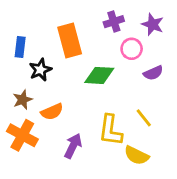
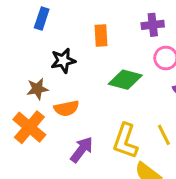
orange rectangle: (70, 41) -> (101, 36), size x0.6
blue rectangle: (20, 47) -> (42, 18), moved

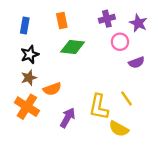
orange rectangle: (101, 36) -> (62, 20), moved
black star: (63, 61) -> (30, 54), moved
green diamond: (125, 80) -> (73, 47), moved

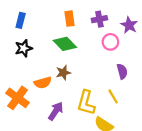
orange rectangle: (62, 20) -> (70, 19), moved
green diamond: (73, 47) -> (65, 44), turned 35
purple semicircle: (136, 62) -> (122, 71), moved, turned -88
brown star: (29, 78) -> (63, 73), moved

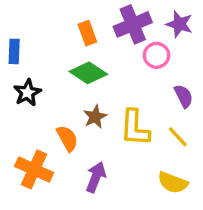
purple cross: (99, 19) -> (133, 24), size x1.5
orange semicircle: (43, 83) -> (67, 138), turned -91
yellow L-shape: (86, 103) -> (135, 128), moved

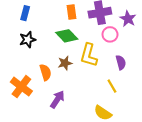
yellow L-shape: (135, 128) -> (89, 55), moved

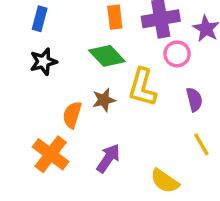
orange semicircle: (45, 72) -> (72, 115), turned -147
yellow line: (112, 86) -> (201, 144), moved
orange cross: (21, 87) -> (51, 154), moved
purple arrow: (57, 99) -> (108, 158), moved

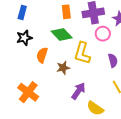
brown star: (104, 100) -> (63, 68), moved
orange semicircle: (72, 115) -> (42, 55), moved
purple arrow: (108, 158) -> (78, 91), moved

